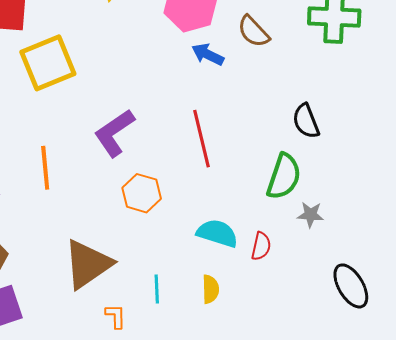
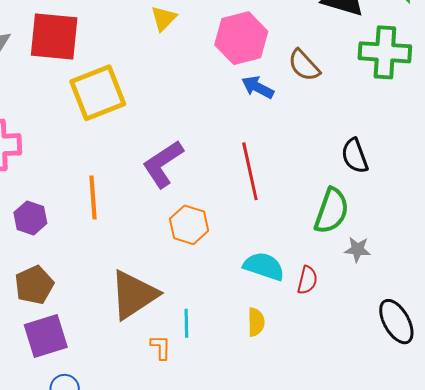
cyan line: (157, 289) -> (186, 323), moved

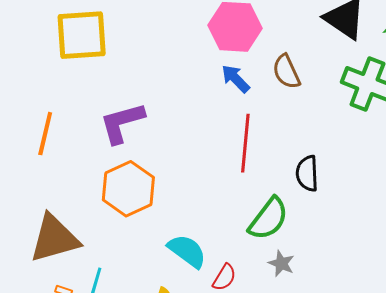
red line: (250, 171) -> (245, 143), moved
orange hexagon: (189, 225) -> (128, 189), size x1.4

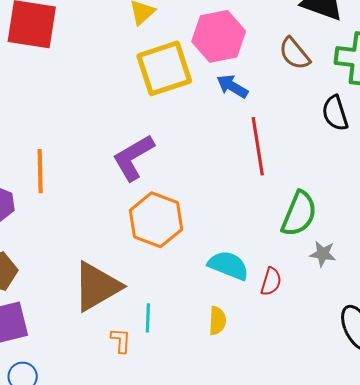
yellow square: (82, 35) -> (164, 68), moved
brown semicircle: (286, 72) -> (294, 54), moved
orange line: (45, 134) -> (40, 171), moved
black semicircle: (307, 173) -> (335, 113), moved

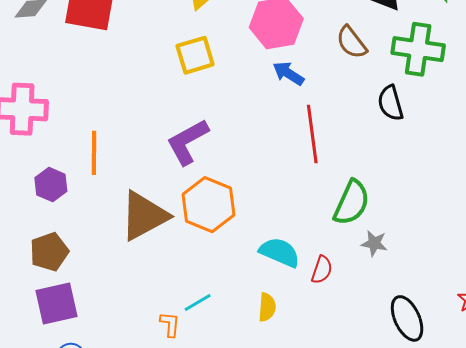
yellow square: (164, 68) -> (195, 55), moved, size x0.7
brown triangle: (97, 286) -> (144, 216), moved
cyan line: (148, 318) -> (198, 303), turned 56

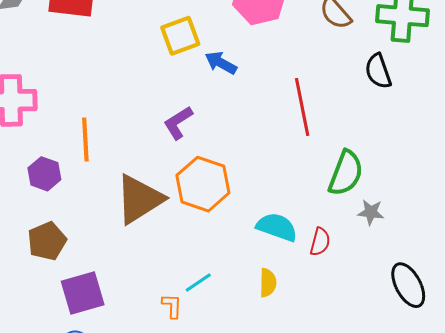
blue arrow: (288, 73) -> (221, 63), moved
purple L-shape: (188, 142) -> (178, 123), size x0.7
purple square: (56, 303) -> (83, 293), moved

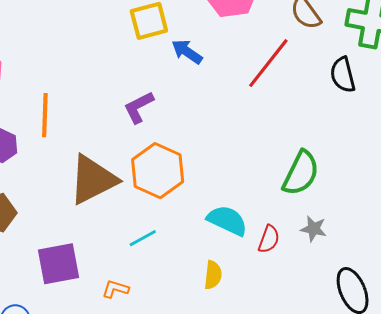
red line: (302, 107) -> (268, 63), moved, turned 44
gray star: (371, 212) -> (314, 229), moved
cyan line: (198, 282) -> (143, 238), moved
purple square: (83, 293) -> (59, 264), moved
orange L-shape: (172, 306) -> (115, 289), turned -80

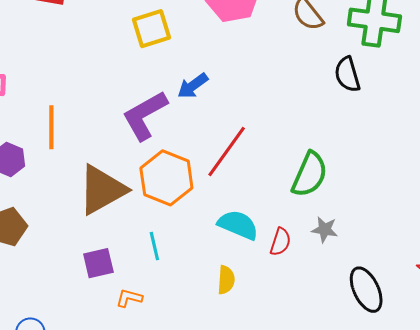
blue arrow: (187, 52) -> (193, 86), moved, turned -68
red line: (268, 63) -> (227, 151), moved
purple L-shape: (139, 107) -> (145, 115), size x1.5
cyan line: (143, 238) -> (154, 246), turned -72
purple square: (59, 264) -> (98, 263), moved, size x0.7

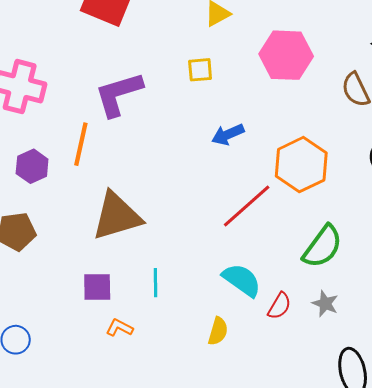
yellow square: (151, 29) -> (200, 70), size x0.7
purple L-shape: (145, 115) -> (119, 94), moved
orange hexagon: (166, 178) -> (301, 165), moved

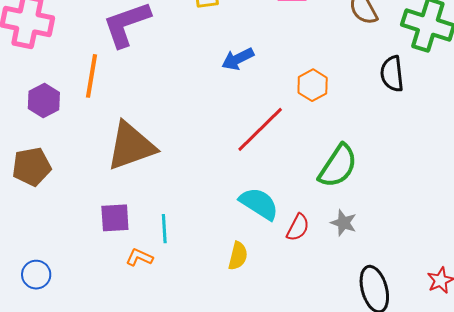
orange hexagon: (301, 165) -> (313, 85), size x0.6
cyan line: (155, 283) -> (164, 229), moved

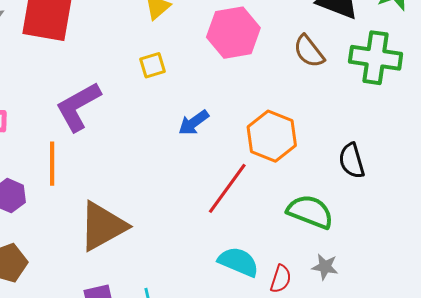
black semicircle: (392, 74) -> (352, 161), moved
orange hexagon: (313, 85) -> (272, 136), size x1.6
green semicircle: (338, 166) -> (310, 212), turned -93

